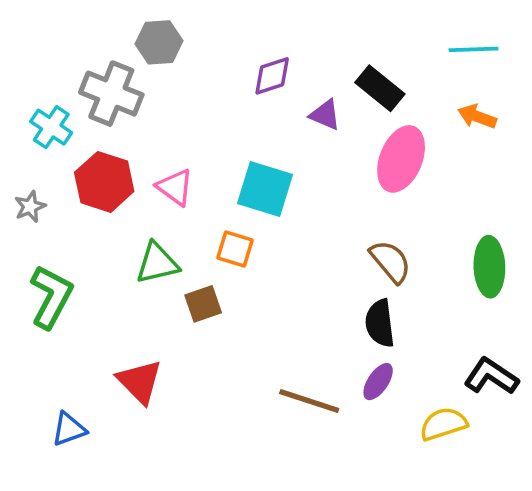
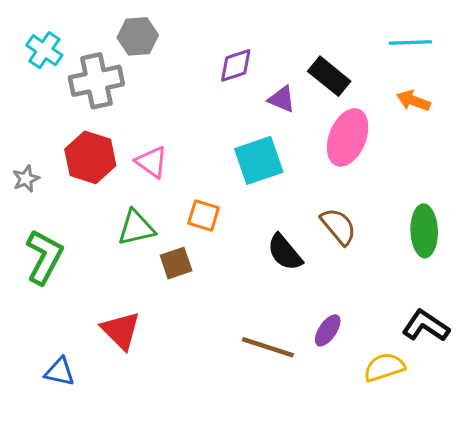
gray cross: (111, 94) -> (96, 81), turned -34
cyan cross: (51, 127) -> (44, 50), moved
cyan square: (265, 189) -> (259, 160), moved, turned -36
black semicircle: (380, 323) -> (285, 252), moved, turned -33
blue triangle: (69, 429) -> (60, 372), turned 32

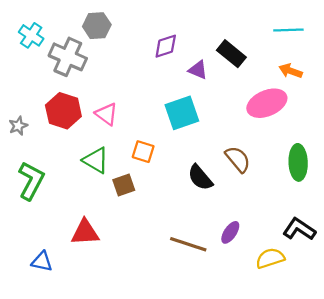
gray cross: (96, 81) -> (68, 57), turned 36
pink ellipse: (348, 137) -> (267, 103), moved, turned 45
green triangle: (136, 228) -> (96, 160), turned 44
red triangle: (121, 330) -> (85, 232), turned -48

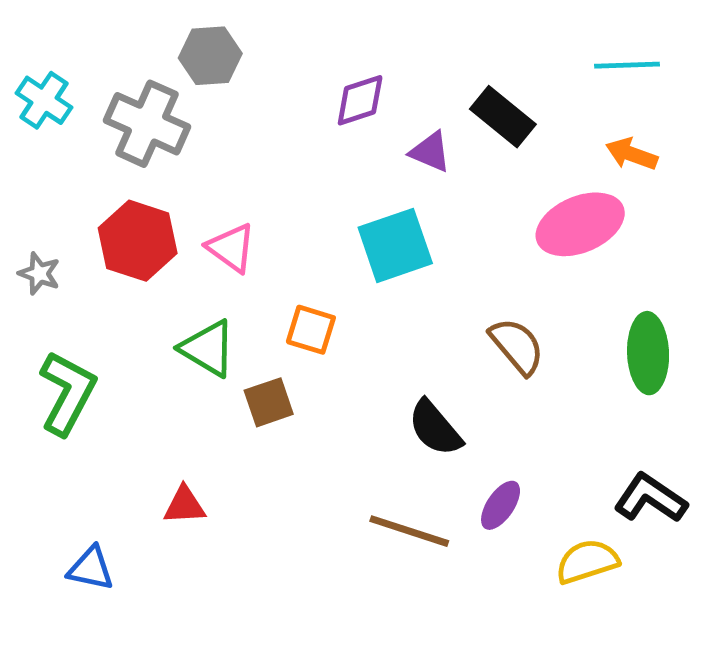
cyan cross: (31, 35) -> (44, 100), moved
gray star: (18, 126) -> (39, 273), turned -30
black semicircle: (200, 177) -> (435, 428), moved
red triangle: (85, 232) -> (184, 505), size x0.7

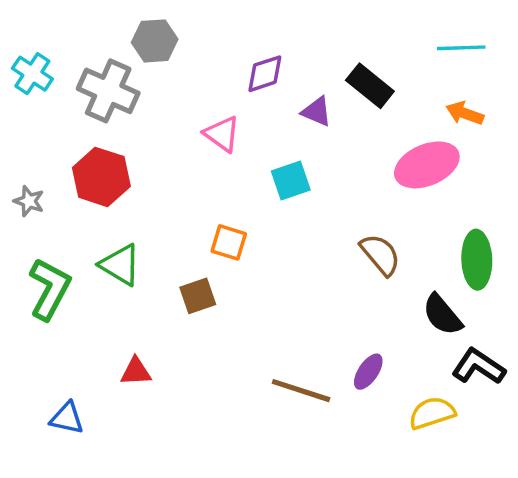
cyan square: (395, 245) -> (291, 180), size x0.7
pink triangle: (231, 248) -> (222, 134), moved
green triangle: (208, 348) -> (120, 265), moved
black semicircle: (435, 428) -> (442, 315), moved

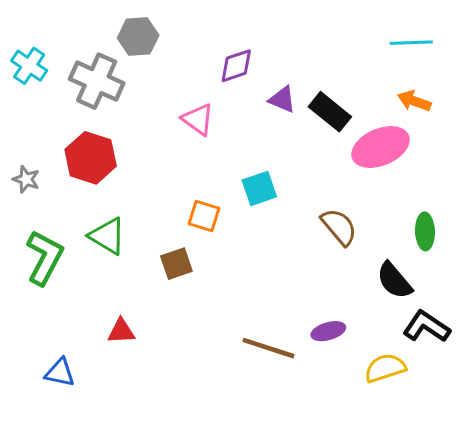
black rectangle: (370, 86) -> (330, 112), moved
cyan square: (291, 180) -> (259, 188), moved
green ellipse: (477, 260) -> (425, 231), size x0.7
purple ellipse: (368, 372) -> (328, 331), turned 40

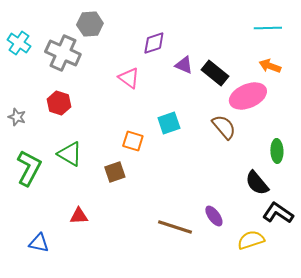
red hexagon: (91, 158) -> (59, 103), size x0.7
brown semicircle: (339, 227) -> (224, 127), moved
purple ellipse: (328, 331) -> (214, 216), turned 70

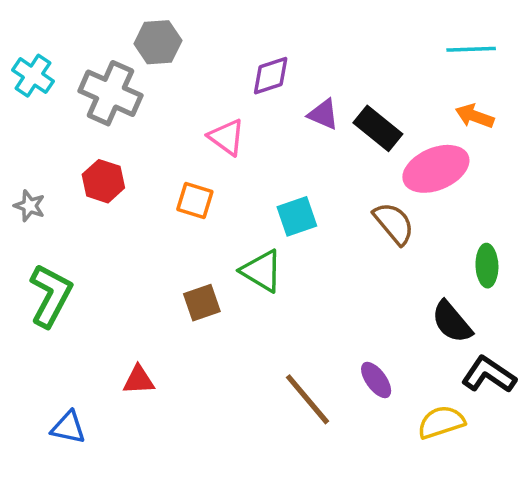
orange square: (133, 141) -> (195, 201), moved
green triangle: (70, 154) -> (262, 271), moved
brown line: (175, 227) -> (307, 399), turned 32

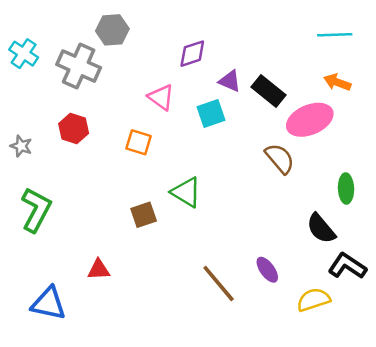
cyan square: (297, 216) -> (211, 114), moved
blue triangle: (68, 427) -> (49, 303), size x1.4

